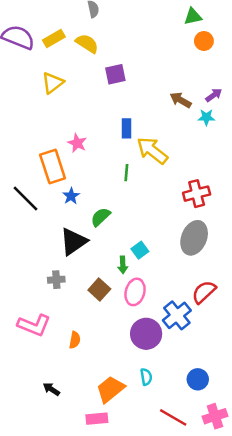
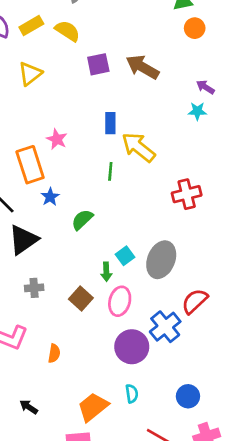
purple arrow: (214, 95) -> (205, 87), turned -112
brown arrow: (181, 100) -> (142, 67), moved, size x1.4
gray ellipse: (194, 238) -> (161, 260), moved
black triangle: (74, 242) -> (23, 240), moved

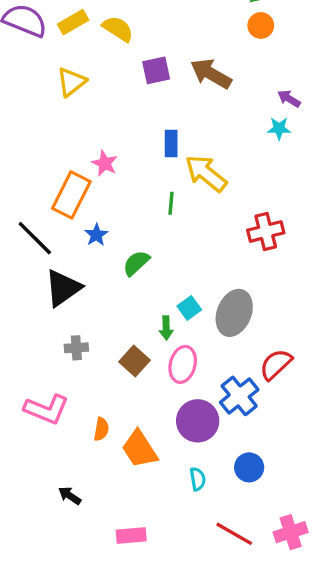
orange circle: (195, 28) -> (261, 25), moved
orange rectangle: (30, 165) -> (71, 195), turned 45
blue circle: (188, 396) -> (249, 467), moved
orange trapezoid: (93, 407) -> (139, 449), moved, turned -84

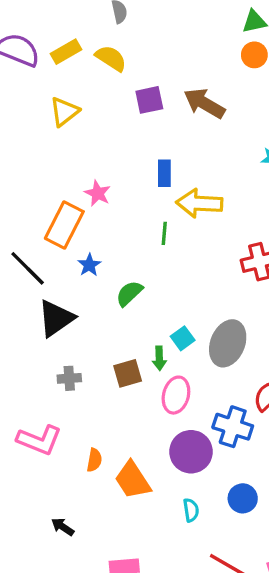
yellow arrow: (206, 173) -> (199, 203), turned -36
brown square: (135, 361) -> (128, 373), moved, turned 32
blue cross: (239, 396) -> (233, 427), turned -33

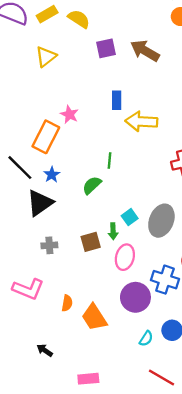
green line: (164, 233) -> (110, 160), moved
blue star: (89, 265) -> (52, 175), moved
cyan semicircle: (191, 510) -> (146, 339), moved, turned 42

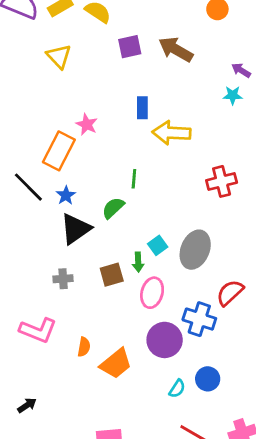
yellow triangle: (46, 57) -> (59, 56), turned -35
black triangle: (40, 203) -> (76, 229), moved
orange trapezoid: (94, 317) -> (116, 364), turned -96
black arrow: (45, 350) -> (27, 405), moved, turned 112

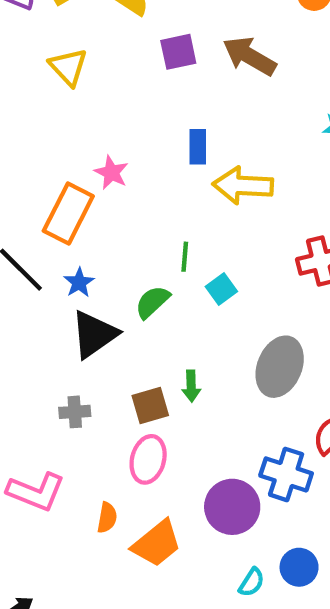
cyan square: (158, 245) -> (221, 289), moved
pink ellipse: (152, 293) -> (148, 459), moved

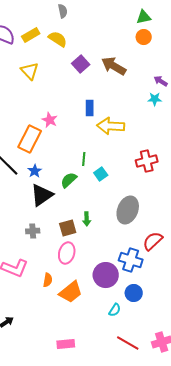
purple square: (178, 52) -> (81, 64), turned -30
blue circle: (299, 567) -> (134, 293), moved

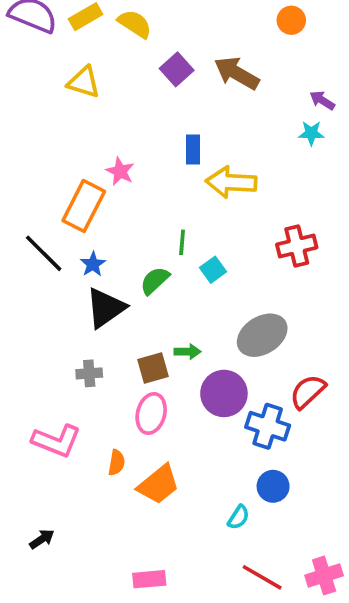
yellow triangle: (30, 71) -> (84, 82), turned -30
gray ellipse: (128, 210) -> (262, 335), turned 36
green arrow: (87, 219) -> (188, 352), turned -88
purple circle: (106, 275) -> (224, 393), moved

